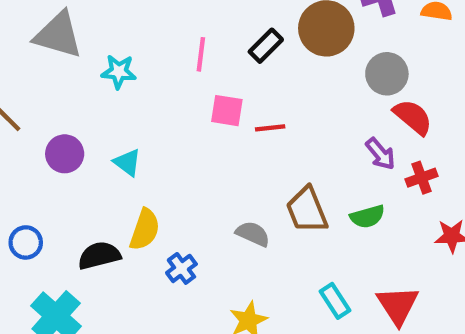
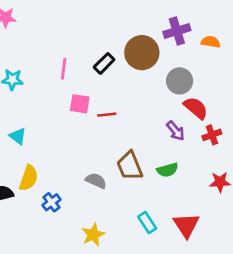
red cross: (421, 178) -> (212, 135), moved

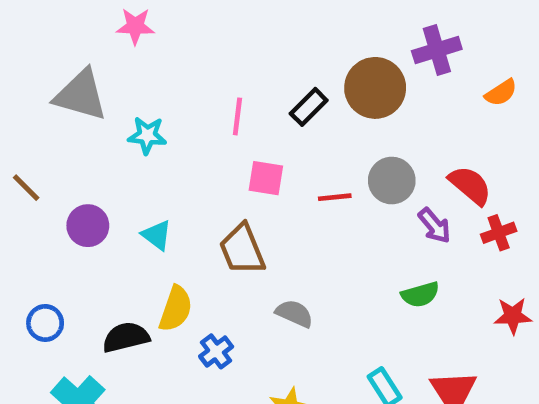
orange semicircle: (211, 42) -> (501, 93), moved, turned 138
gray circle: (180, 81) -> (392, 181), moved
red line: (107, 115) -> (335, 197), moved
brown trapezoid: (130, 166) -> (242, 249), moved

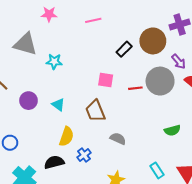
pink line: (237, 116) -> (93, 20), moved, turned 70
gray circle: (392, 181) -> (160, 81), size x1.4
purple arrow: (434, 226) -> (179, 62), moved
black semicircle: (126, 337) -> (54, 162), moved

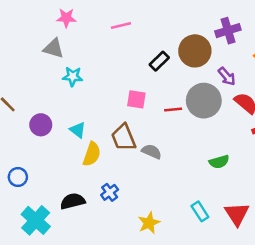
gray triangle: (25, 44) -> (54, 48), moved, size x0.7
yellow semicircle: (67, 137) -> (92, 154), moved
gray semicircle: (118, 139) -> (152, 152), moved

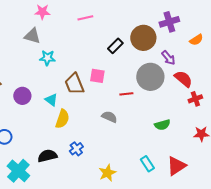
red line: (173, 110) -> (126, 94), moved
brown trapezoid: (124, 138) -> (74, 84), moved
red triangle: (237, 214) -> (176, 166), turned 30

